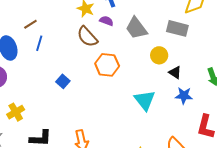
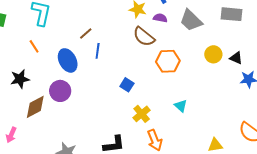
yellow circle: (159, 55) -> (213, 54), moved
cyan triangle: (145, 100) -> (181, 106), moved, size x0.6
yellow cross: (16, 112) -> (142, 114), moved

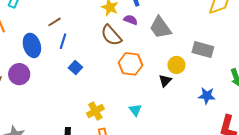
gray rectangle: (232, 14) -> (203, 50), moved
black triangle: (236, 58) -> (165, 81), moved, turned 40
blue square: (127, 85) -> (75, 68), moved

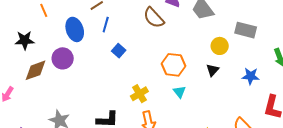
orange hexagon: (131, 64) -> (174, 65), moved
black triangle: (165, 81) -> (213, 70), moved

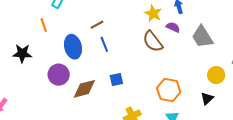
blue line: (106, 25) -> (104, 44), turned -42
blue square: (119, 51) -> (116, 80), moved, turned 32
brown diamond: (36, 70) -> (84, 89), moved

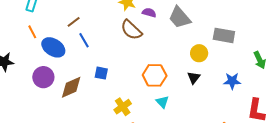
orange line: (44, 25) -> (32, 32), moved
blue ellipse: (73, 47) -> (53, 47), turned -35
blue square: (116, 80) -> (101, 73), turned 32

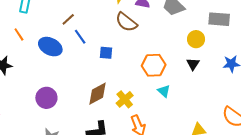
orange line: (32, 32) -> (19, 34), moved
blue square: (101, 73) -> (106, 53), moved
purple circle: (43, 77) -> (46, 98), moved
brown diamond: (71, 87) -> (97, 94), moved

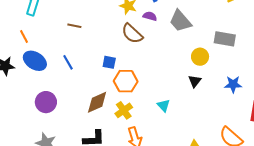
brown line: (68, 19) -> (74, 26), turned 48
blue line: (80, 37) -> (68, 62), moved
blue ellipse: (50, 47) -> (35, 61), moved
orange hexagon: (154, 65) -> (126, 81), moved

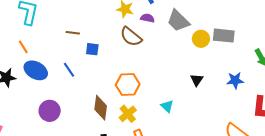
yellow circle: (200, 57) -> (201, 39), moved
blue square: (109, 62) -> (92, 49), moved
brown diamond: (97, 102) -> (101, 108), turned -55

